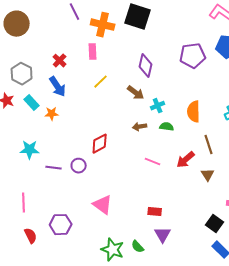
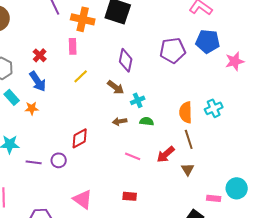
orange semicircle: (194, 112) -> (186, 112), moved
red rectangle: (155, 212) -> (130, 196), moved

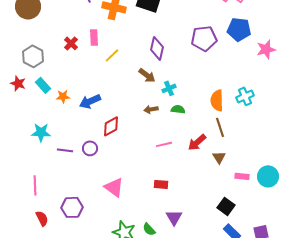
pink rectangle: (73, 46) -> (94, 37), moved
yellow line: (81, 76) -> (112, 55), moved
blue arrow: (38, 81) -> (90, 101), moved, turned 100
pink line: (133, 156) -> (164, 144), turned -35
pink rectangle: (214, 198) -> (242, 176), moved

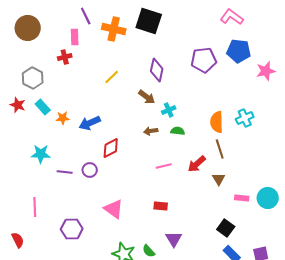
pink rectangle: (94, 37) -> (75, 37), moved
red cross: (71, 43) -> (65, 57), moved, turned 32
red semicircle: (42, 218) -> (18, 240), moved

